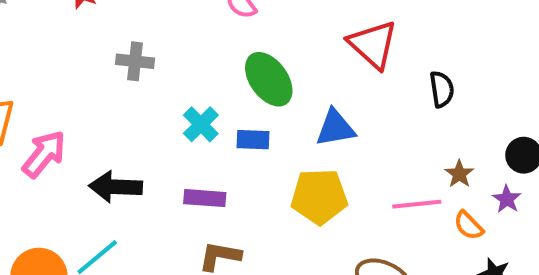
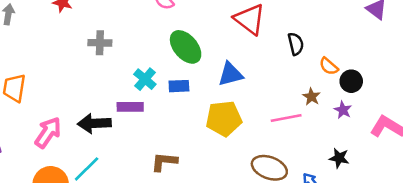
pink arrow: (44, 154) -> (48, 132), moved
purple rectangle: (205, 198) -> (130, 107), moved
orange semicircle: (469, 226) -> (329, 66), moved

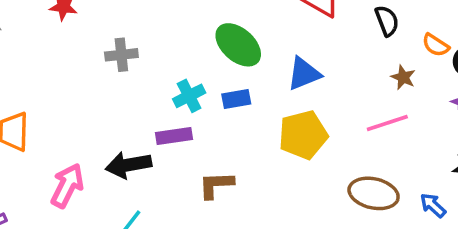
cyan cross: (145, 79) -> (189, 96), turned 30
brown star: (311, 97) -> (403, 77), moved
brown L-shape: (164, 162) -> (216, 185), moved

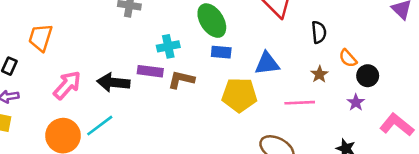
blue triangle: (304, 74) -> (267, 64), moved
blue rectangle: (236, 99) -> (221, 52), moved
brown L-shape: (216, 185) -> (181, 80), moved

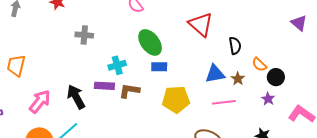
blue triangle: (267, 64) -> (215, 74), moved
black arrow: (113, 82) -> (76, 97), turned 60

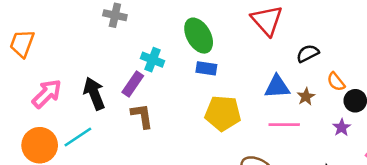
black semicircle: (235, 46) -> (308, 53), turned -114
cyan cross: (117, 65) -> (152, 60), turned 30
purple rectangle: (104, 86) -> (133, 84), turned -66
brown L-shape: (129, 91) -> (142, 116), moved, turned 65

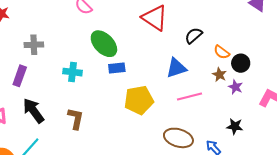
purple rectangle: (133, 84) -> (20, 76), moved
brown star: (306, 97) -> (219, 75), moved
brown L-shape: (142, 116) -> (76, 119), turned 35

